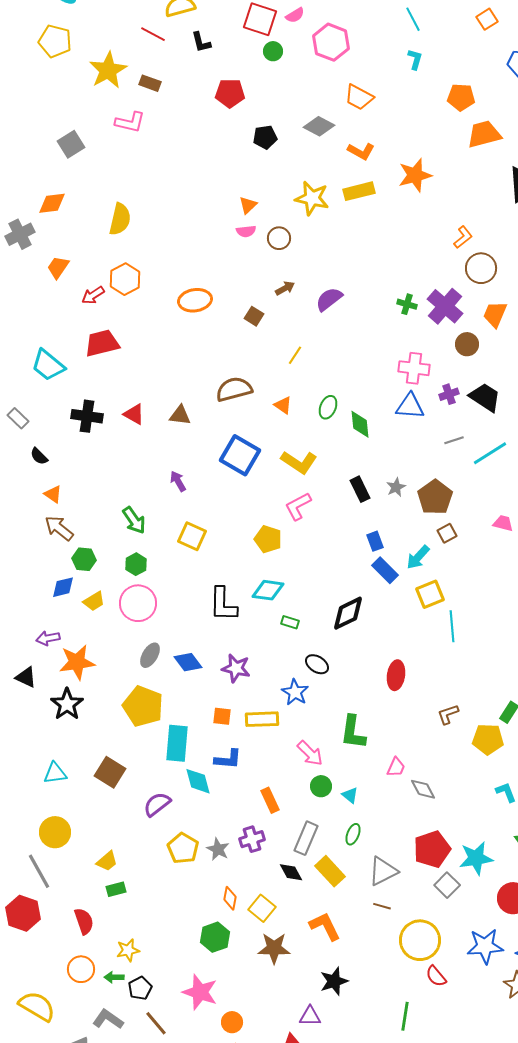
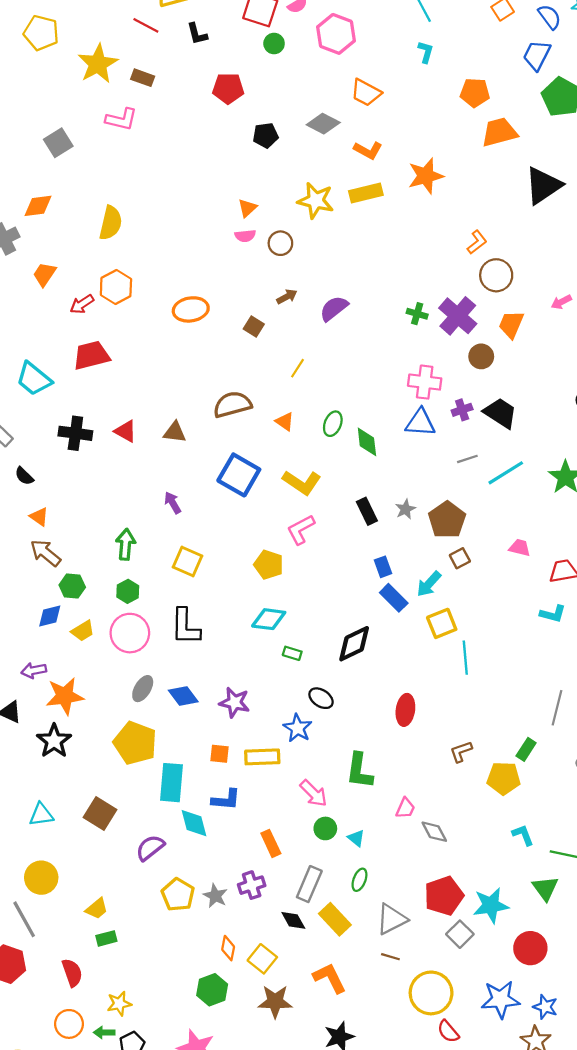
green arrow: (134, 520) -> (126, 544), turned -140
black L-shape: (223, 604) -> (185, 627), moved

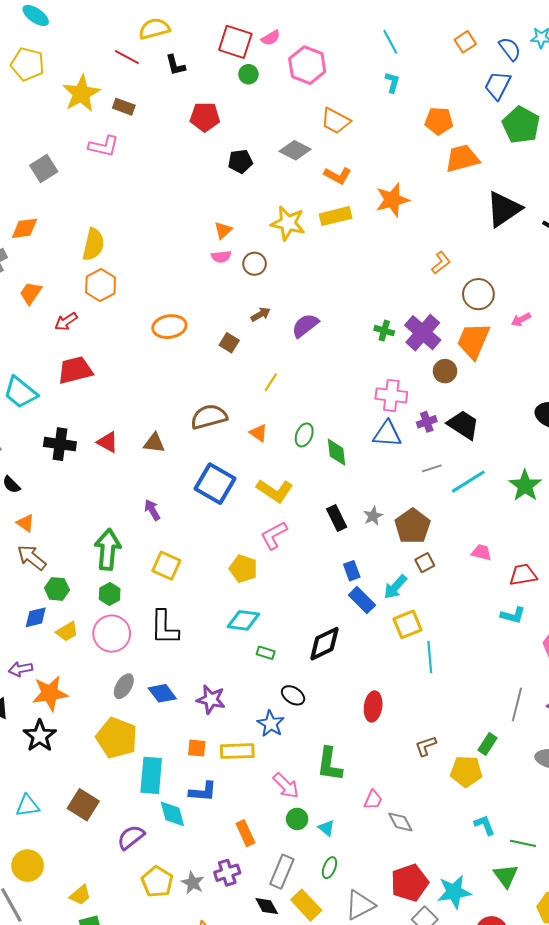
brown circle: (496, 275) -> (478, 294), moved
orange hexagon: (116, 287) -> (101, 285), moved
orange trapezoid: (511, 324) -> (473, 341), size x1.4
green arrow: (126, 544) -> (108, 549), size x1.4

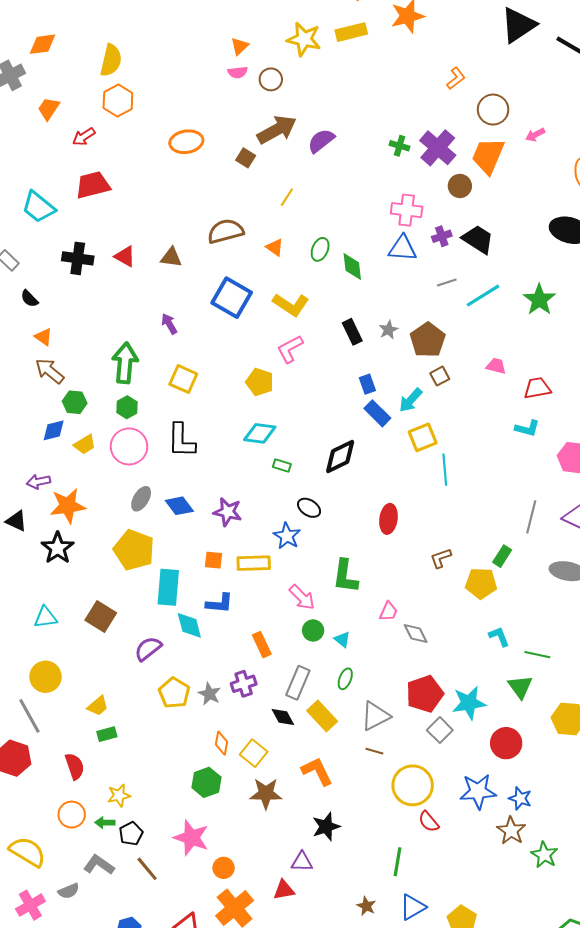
brown arrow: (261, 314) -> (277, 130), size x2.0

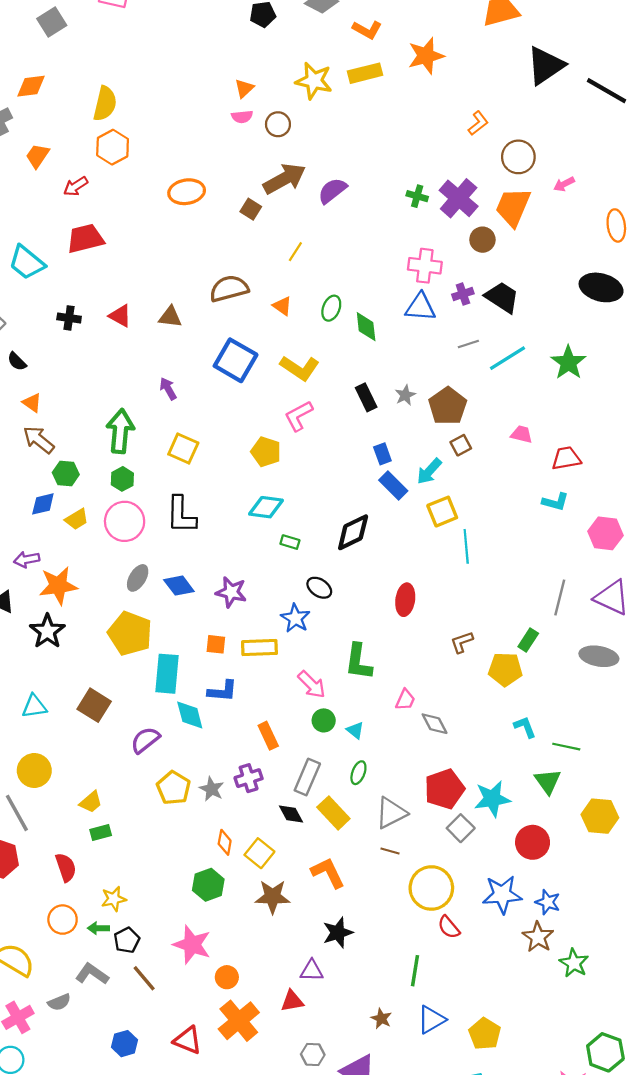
black cross: (78, 258) -> (69, 318), size x0.7

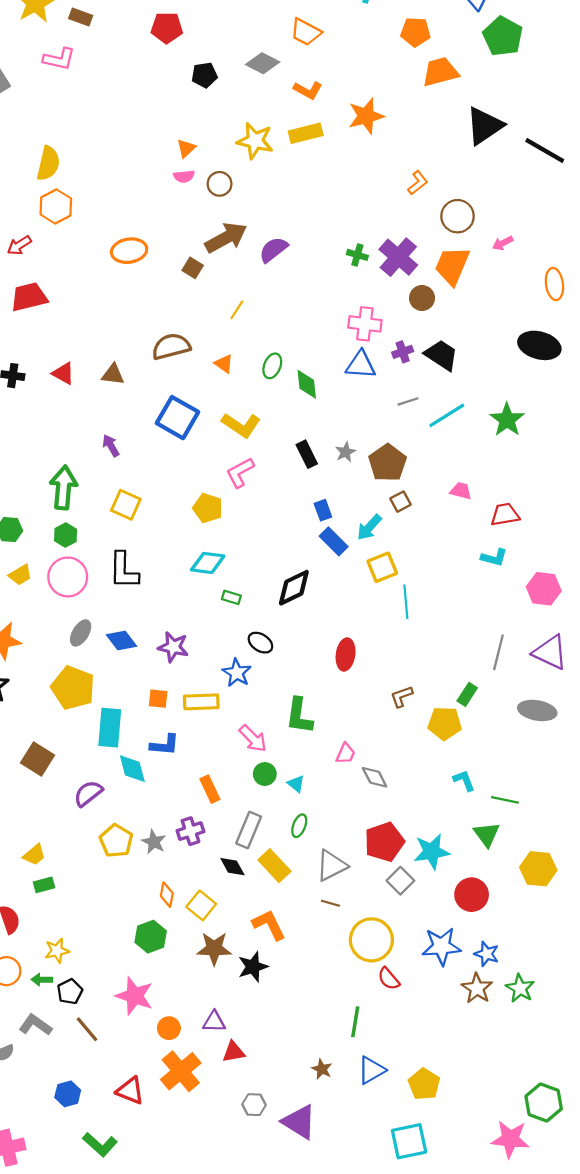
black star: (338, 933) -> (253, 967), moved
green star: (574, 963) -> (520, 988), moved
purple triangle: (312, 971) -> (214, 1022), moved

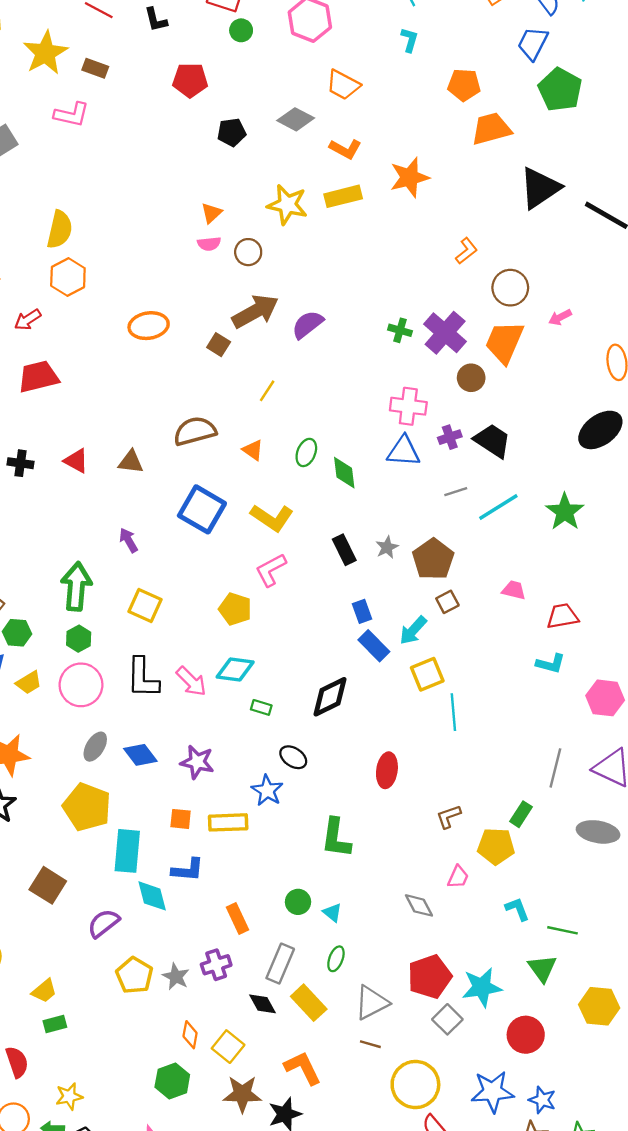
black ellipse: (539, 345) -> (600, 430), turned -51
pink arrow: (253, 738) -> (191, 681), moved
pink trapezoid: (346, 754) -> (458, 877), moved

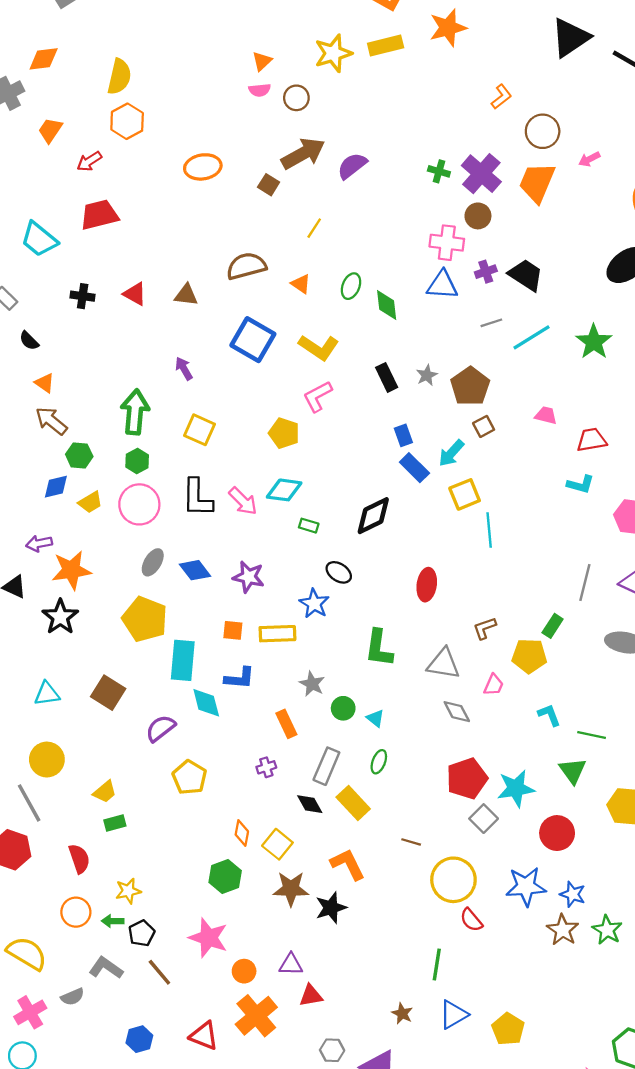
yellow star: (287, 205) -> (333, 53), turned -30
brown circle: (471, 378) -> (478, 216), moved
purple cross: (216, 965) -> (266, 767), size x0.7
gray star: (176, 977) -> (312, 684), moved
gray triangle: (372, 1003) -> (443, 664), moved, turned 36

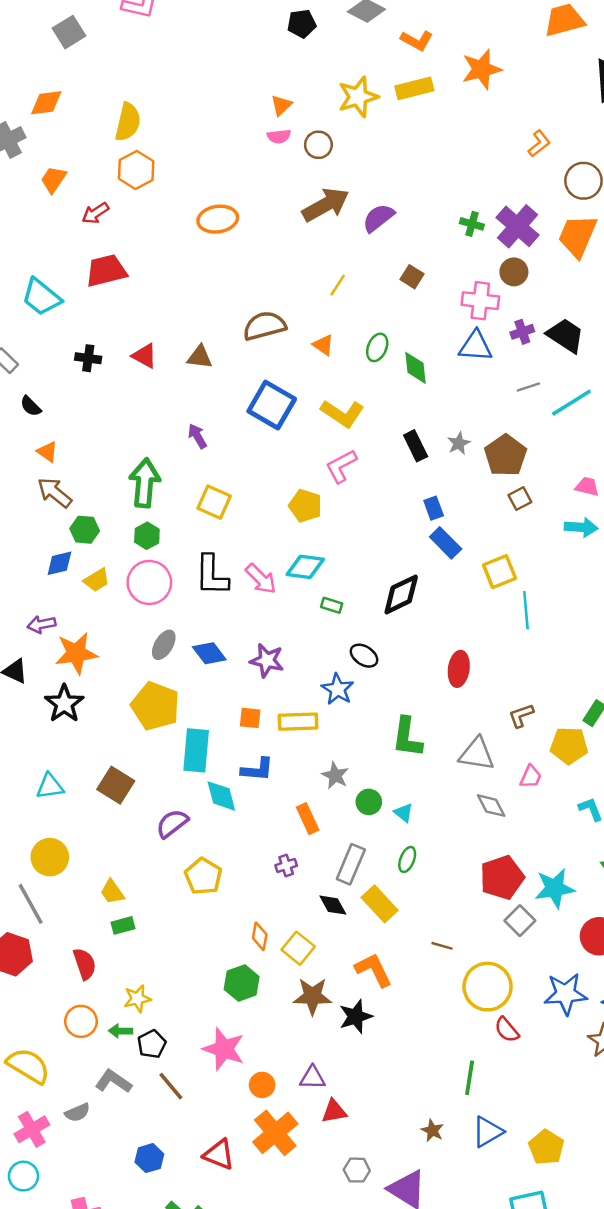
brown square: (269, 185) -> (412, 277), moved
cyan arrow: (451, 453) -> (581, 527), moved, turned -128
yellow trapezoid: (105, 792) -> (112, 892), turned 95

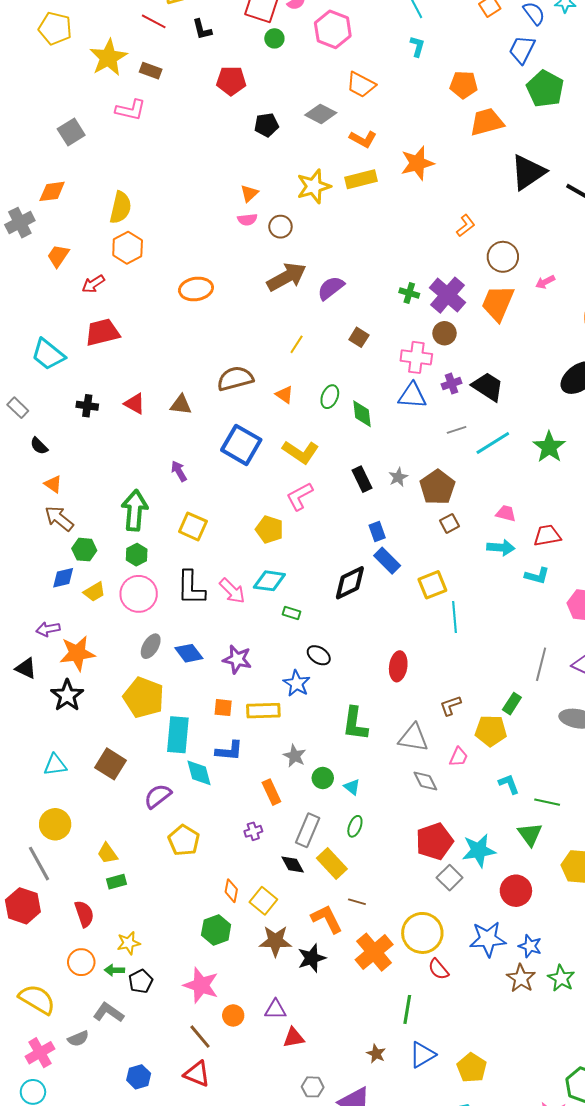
black diamond: (401, 594) -> (350, 583), moved
brown line: (442, 946) -> (357, 902), moved
brown line: (171, 1086) -> (200, 1037), moved
orange cross: (275, 1133) -> (374, 952), moved

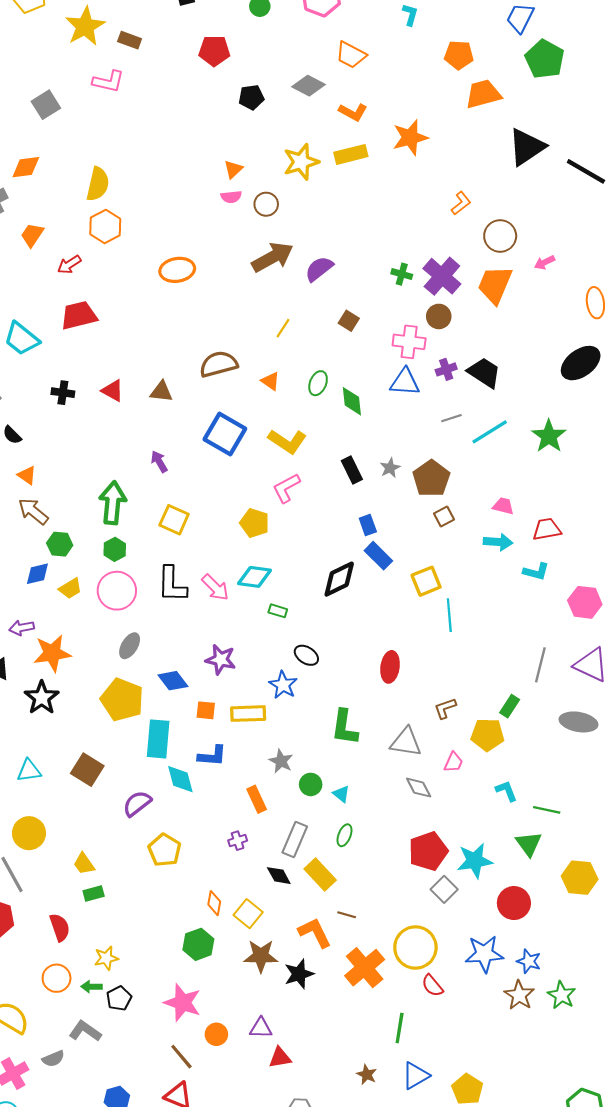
blue diamond: (189, 653) -> (173, 681), moved

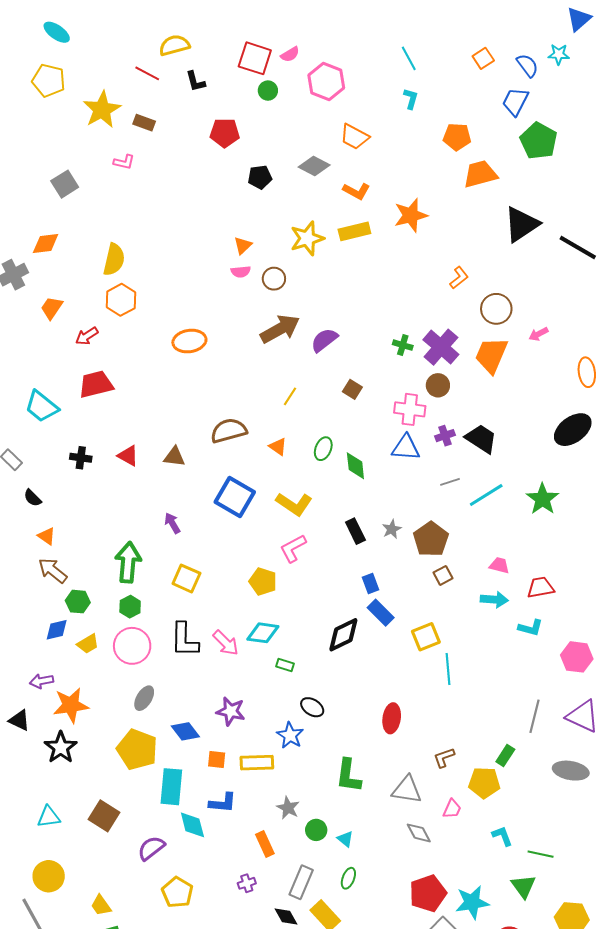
pink L-shape: (108, 81) -> (124, 162), size x0.7

